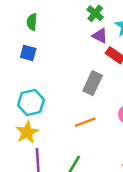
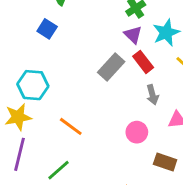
gray rectangle: (93, 83) -> (111, 67), moved
orange line: (85, 122) -> (71, 126), moved, turned 40

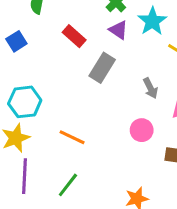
blue square: (47, 29) -> (16, 41), moved, turned 36
red rectangle: (143, 62) -> (74, 36), moved

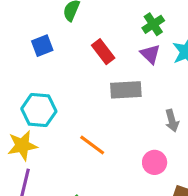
gray rectangle: (102, 68) -> (126, 90), turned 44
orange line: (72, 137) -> (92, 145), moved

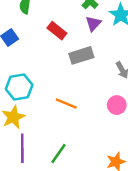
purple triangle: (150, 54) -> (93, 24), turned 42

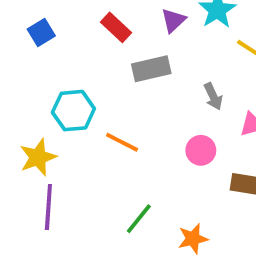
cyan hexagon: (19, 87) -> (73, 111), moved
green line: (59, 153) -> (139, 219), moved

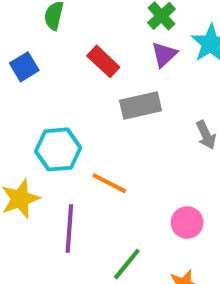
pink circle: (201, 150) -> (187, 223), moved
purple line: (48, 207) -> (69, 228), moved

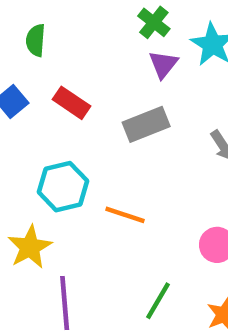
red rectangle: (103, 61) -> (72, 103), moved
purple line: (69, 228) -> (65, 303), moved

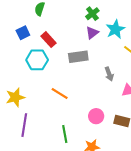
cyan hexagon: (63, 187) -> (37, 60), moved
green line: (158, 301) -> (65, 134), turned -54

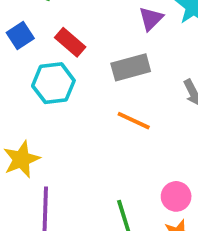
orange line: (60, 93) -> (134, 121), moved
pink circle: (96, 116) -> (176, 196), moved

